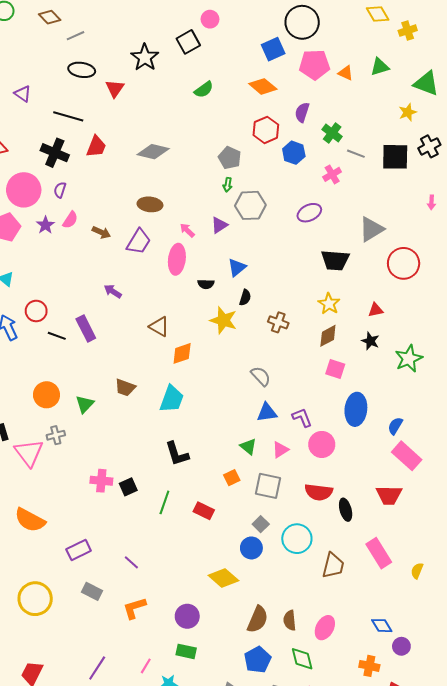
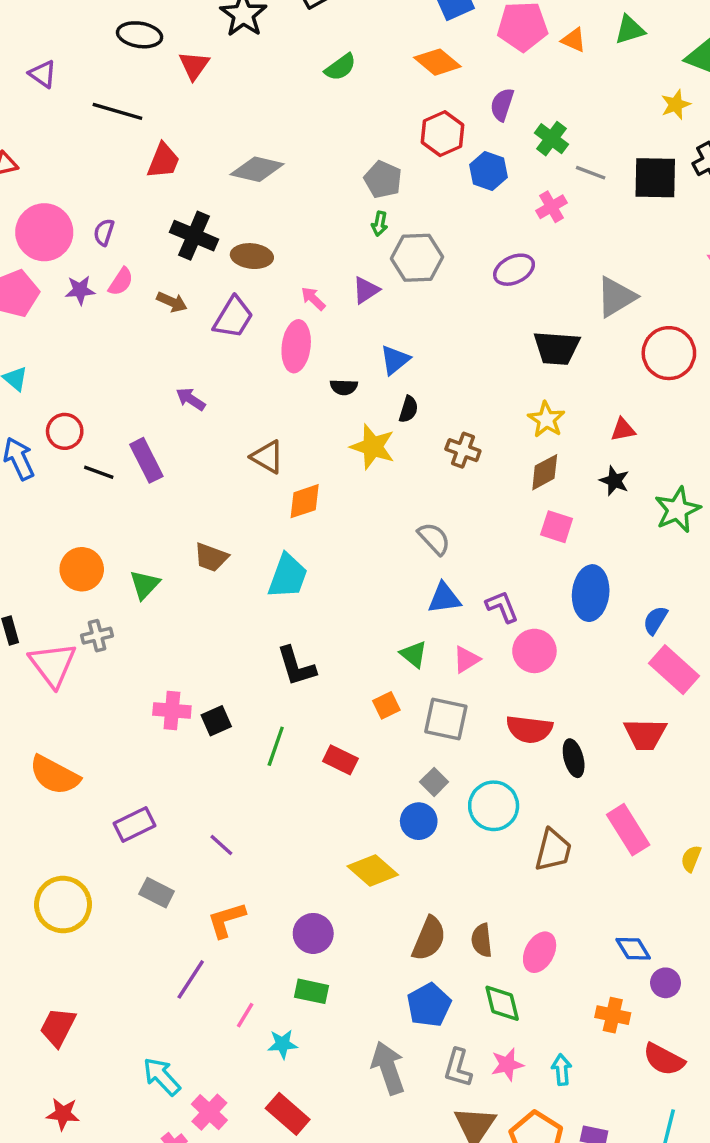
black cross: (55, 153) -> (194, 236), moved
purple star: (45, 225) -> (80, 290), turned 30
purple line: (97, 668) -> (191, 979), moved

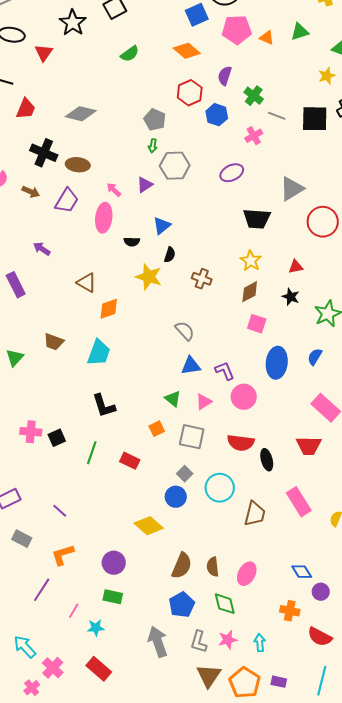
blue semicircle: (655, 620) -> (315, 357), moved

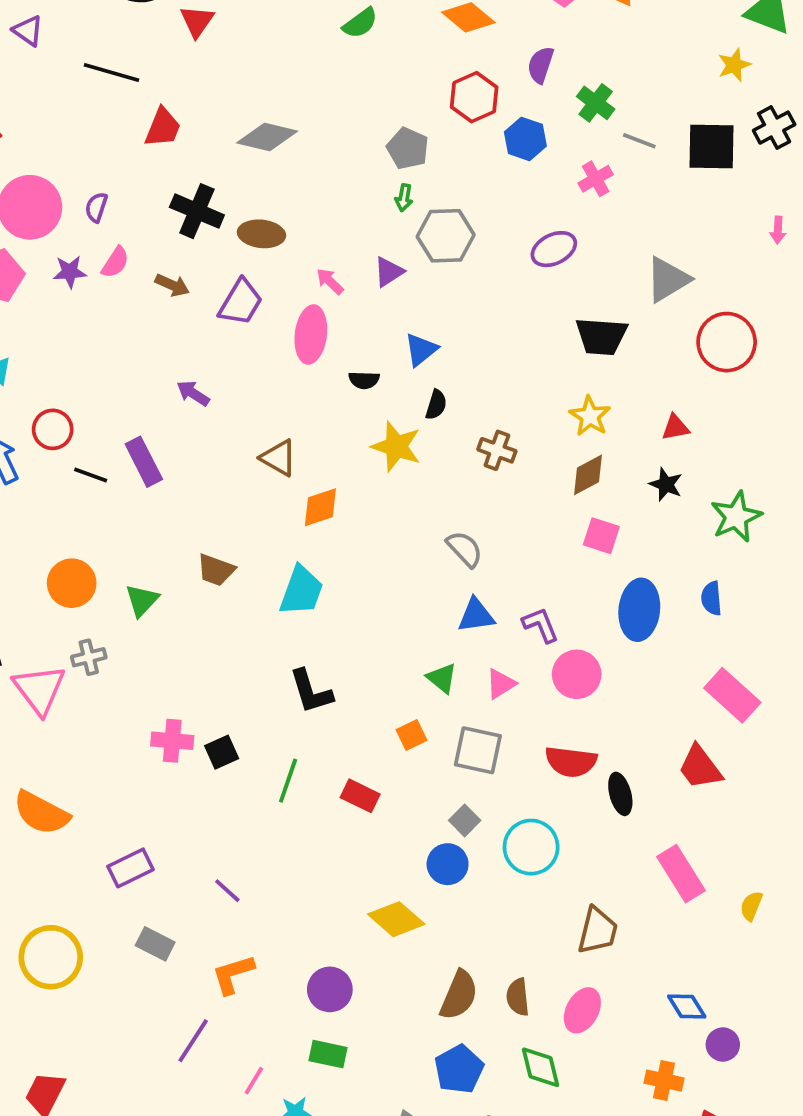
blue semicircle: (315, 357) -> (711, 598), turned -36
red trapezoid: (309, 446) -> (700, 767), turned 52
brown trapezoid: (255, 514) -> (598, 931), moved

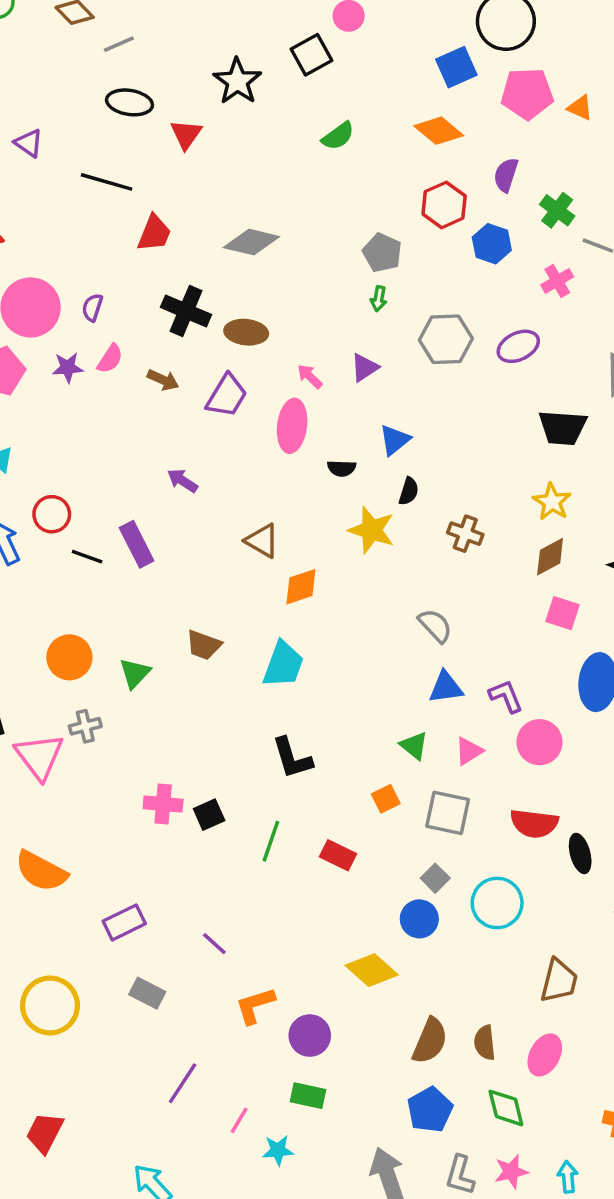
gray hexagon: (446, 236) -> (446, 339), moved
orange L-shape: (233, 974) -> (255, 1005), moved

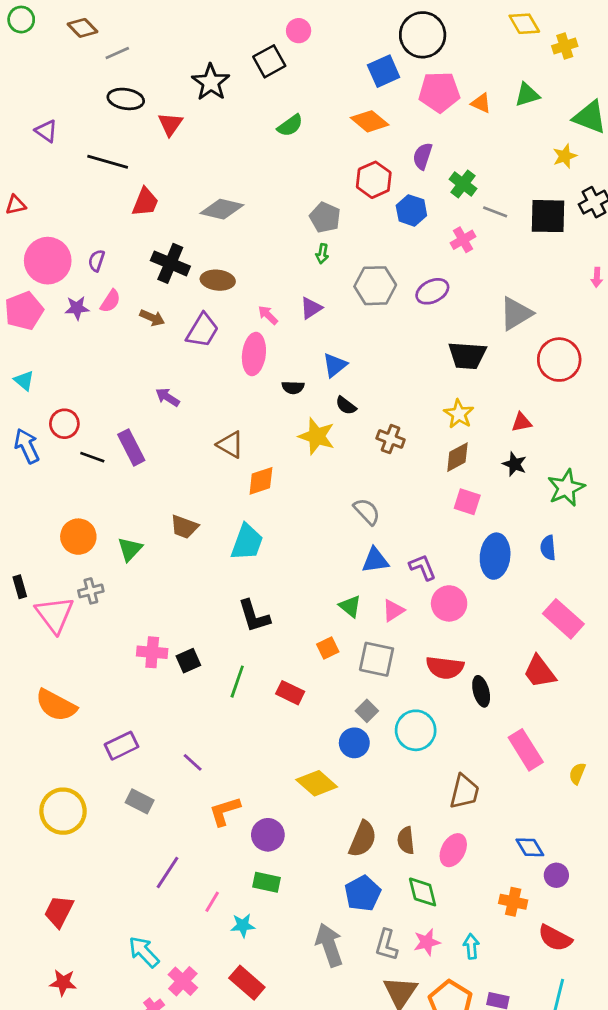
black semicircle: (409, 491) -> (346, 406), turned 110

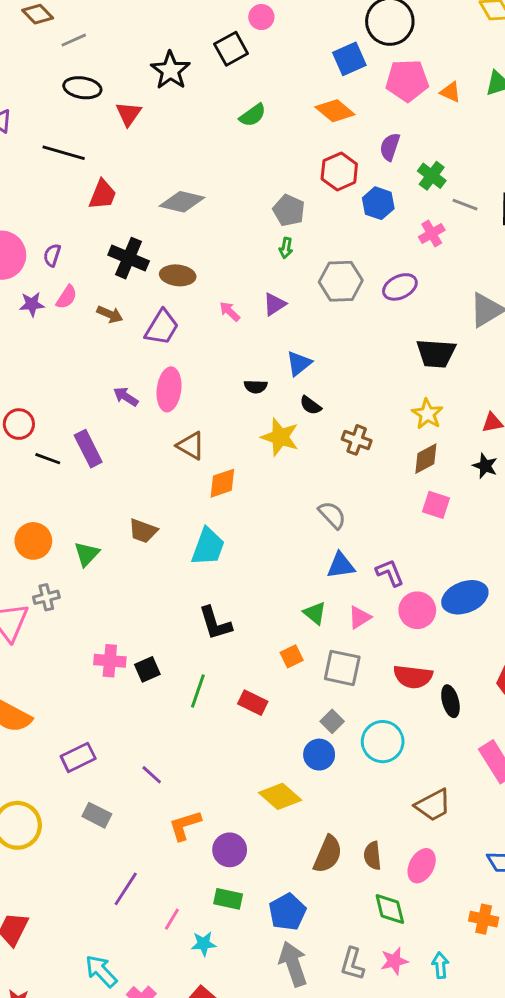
pink ellipse: (254, 354) -> (169, 389), moved
blue ellipse: (495, 556) -> (465, 597), moved, turned 63
brown trapezoid: (464, 792) -> (433, 805), turned 48
blue pentagon: (363, 893) -> (287, 912), moved

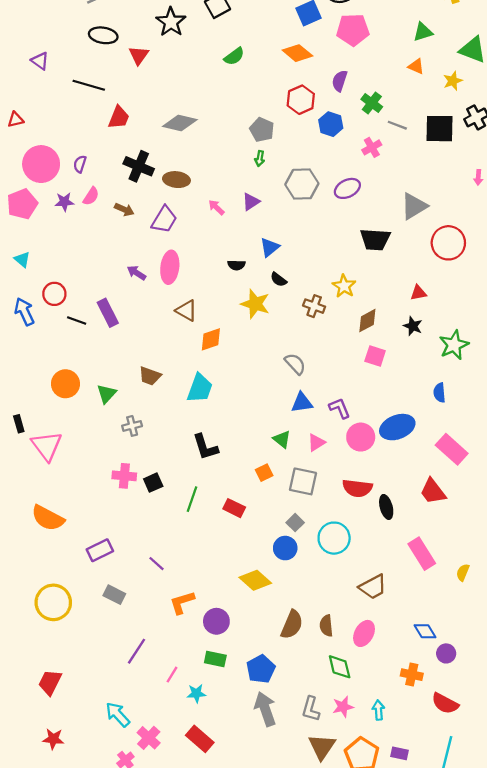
orange triangle: (450, 92) -> (416, 66), moved
yellow star: (427, 414) -> (344, 286), moved
gray cross: (46, 597) -> (132, 426), moved

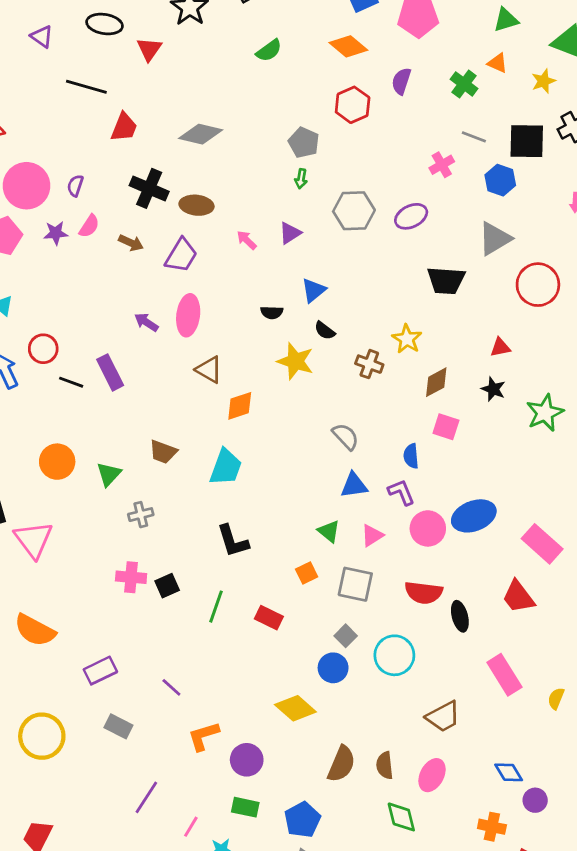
purple triangle: (40, 61) -> (42, 37), moved
green cross: (372, 103) -> (464, 84), moved
blue hexagon: (331, 124) -> (500, 180), moved
blue semicircle: (439, 393) -> (411, 456), moved

